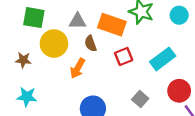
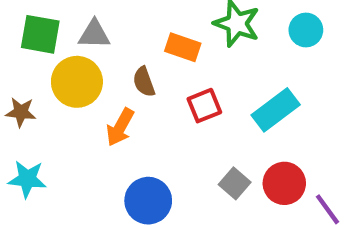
gray triangle: (78, 21) -> (94, 34), moved
orange rectangle: (112, 25) -> (183, 47), size x0.7
red circle: (179, 91) -> (284, 183), moved

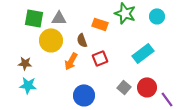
red square: (204, 106) -> (100, 58), moved
brown star: (21, 112) -> (25, 63), moved

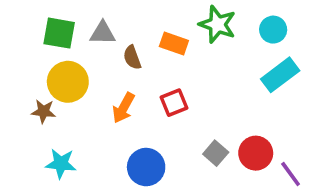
yellow circle: (51, 40) -> (68, 82), moved
brown semicircle: (82, 40) -> (132, 57), moved
cyan rectangle: (143, 53) -> (280, 75), moved
cyan star: (28, 85) -> (61, 164), moved

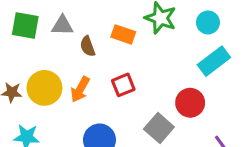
yellow circle: (68, 82) -> (44, 88), moved
gray square: (216, 153) -> (159, 128), size x1.4
red circle: (256, 153) -> (190, 103), moved

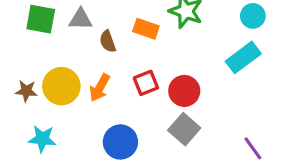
cyan circle: (208, 22) -> (253, 16), moved
red circle: (190, 103) -> (184, 91), moved

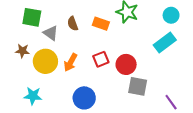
gray triangle: (81, 19) -> (51, 33), moved, turned 35
brown semicircle: (108, 41) -> (73, 24), moved
brown star: (26, 91) -> (22, 51), moved
gray square: (184, 129) -> (138, 86), moved, turned -30

